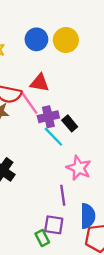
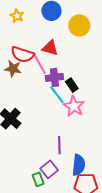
yellow circle: (66, 40) -> (79, 25), moved
pink star: (79, 168) -> (74, 106), moved
purple square: (54, 225) -> (49, 169), turned 36

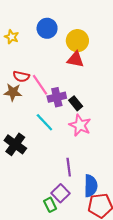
red triangle: (50, 48) -> (75, 59), moved
red semicircle: (22, 54) -> (21, 76), size x0.7
cyan line: (57, 95) -> (44, 122), moved

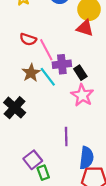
brown star: (13, 92) -> (31, 73), moved, turned 30
cyan line: (44, 122) -> (48, 77), moved
purple square: (60, 193) -> (33, 160), moved

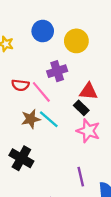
red triangle: (85, 28) -> (89, 91), moved
purple cross: (62, 64) -> (57, 71), moved
brown star: (31, 73) -> (31, 119), turned 30

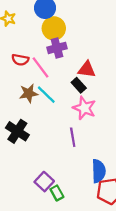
yellow circle: (76, 41) -> (54, 28), moved
purple line: (81, 177) -> (73, 137), moved

